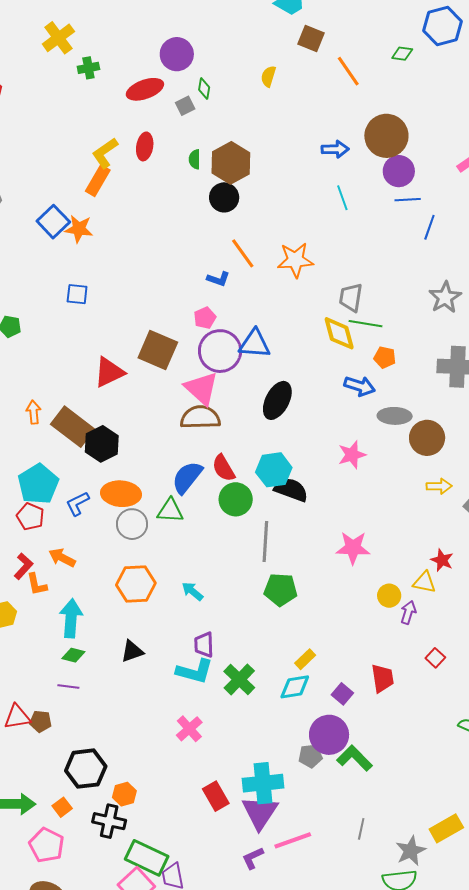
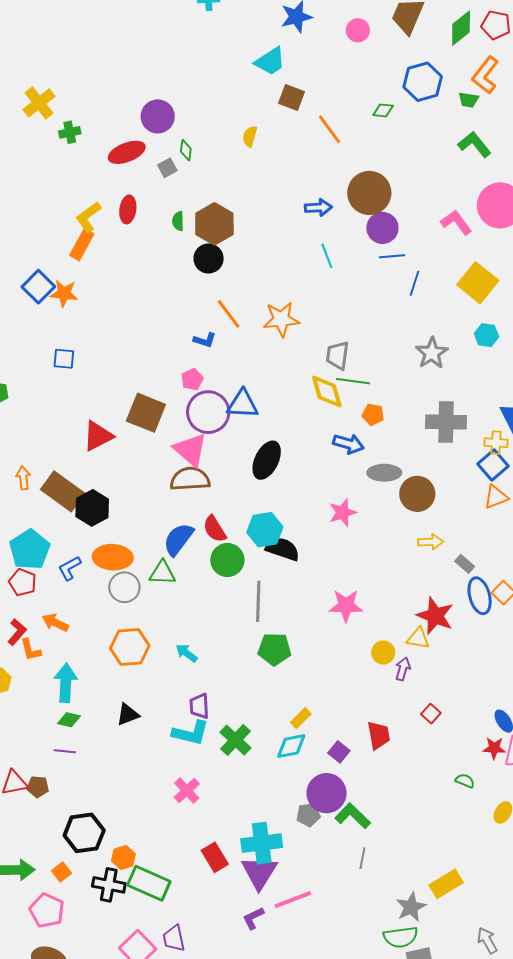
red star: (442, 560) -> (435, 616), size x1.6
gray line: (361, 829) -> (362, 858), moved
green rectangle: (147, 858) -> (149, 883), moved

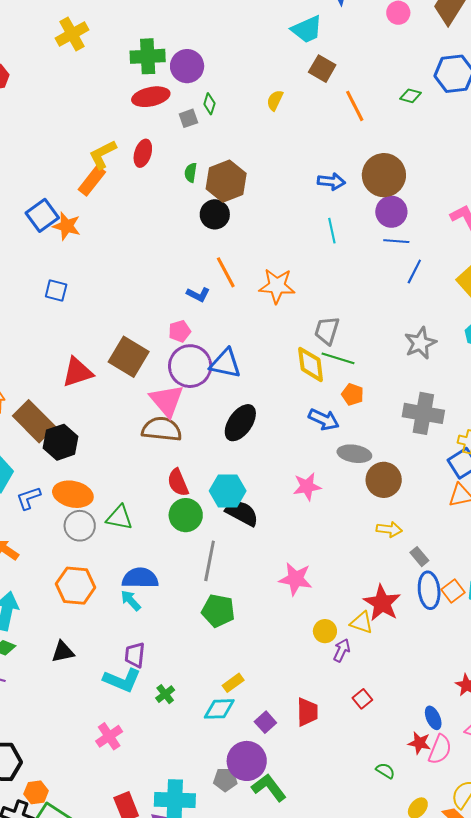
green cross: (70, 132) -> (148, 56), moved, size x1.6
blue semicircle: (178, 539) -> (140, 578), moved, turned 45
green cross: (235, 740) -> (165, 694), size x0.6

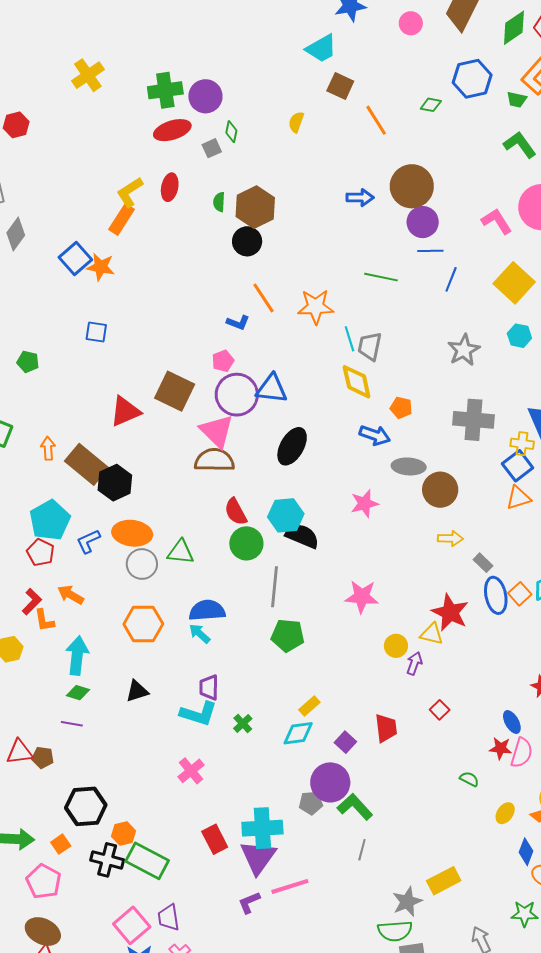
cyan line: (332, 231) -> (349, 339), moved
green line: (338, 358) -> (381, 277), moved

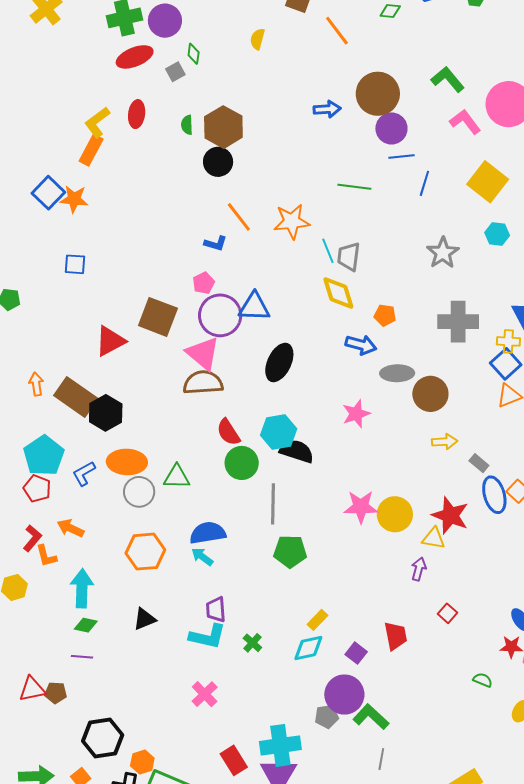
green L-shape: (520, 145) -> (448, 79), moved
yellow circle: (396, 646) -> (395, 514), moved, size x1.5

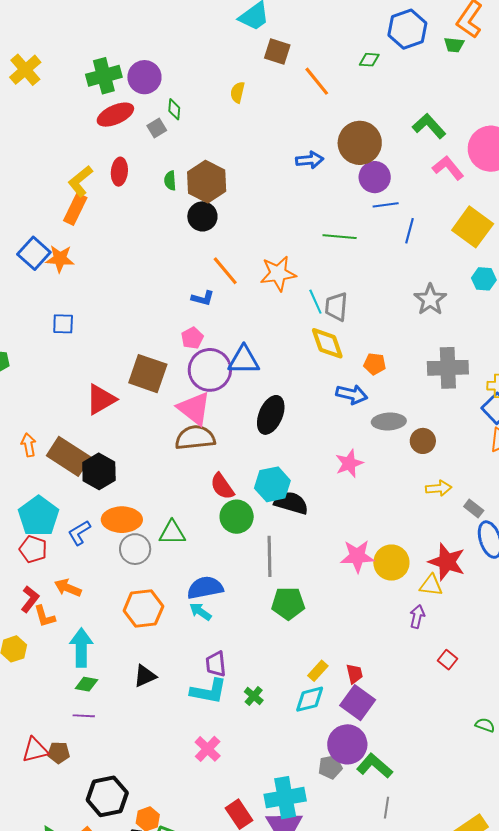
brown circle: (430, 394) -> (423, 441), size x0.7
red trapezoid: (396, 636) -> (355, 674), moved, size x0.7
purple square: (356, 653) -> (358, 703), size x1.6

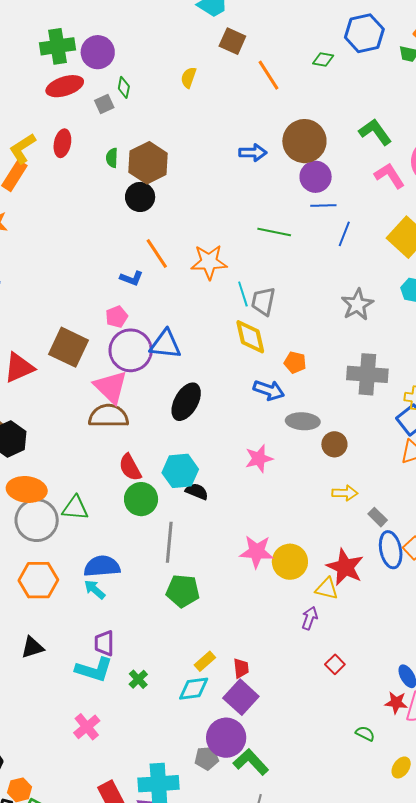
black semicircle: (291, 503) -> (197, 491), size x0.7
gray circle: (135, 549) -> (37, 520), size x1.4

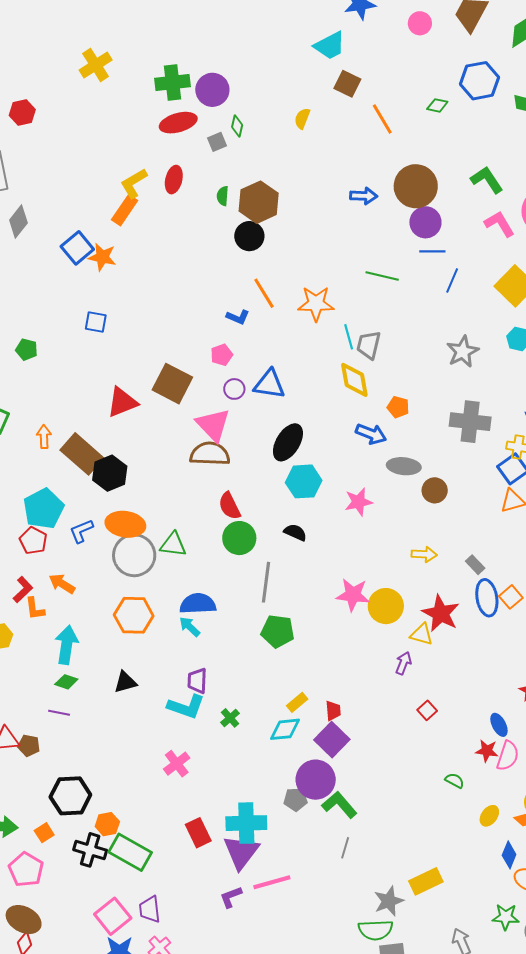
purple circle: (131, 350) -> (234, 389), size x0.5
cyan hexagon: (180, 471) -> (304, 481), moved
yellow arrow: (345, 493) -> (424, 554), moved

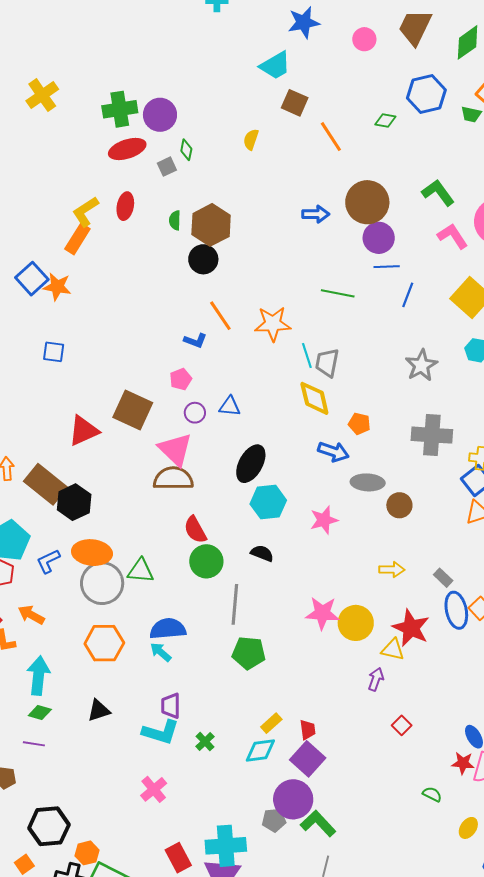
blue triangle: (269, 384) -> (230, 406), size x0.7

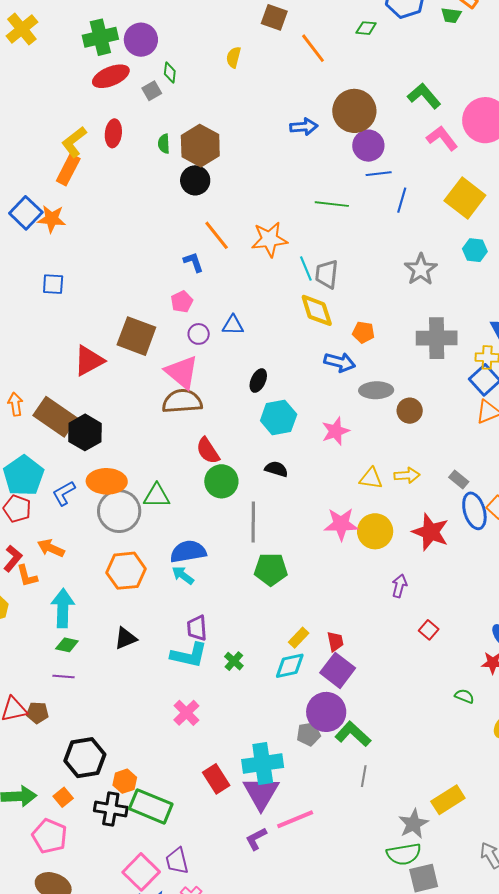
blue L-shape: (195, 341) -> (193, 262), turned -125
black ellipse: (251, 464) -> (258, 381), size x0.6
yellow triangle: (393, 650) -> (371, 478), moved

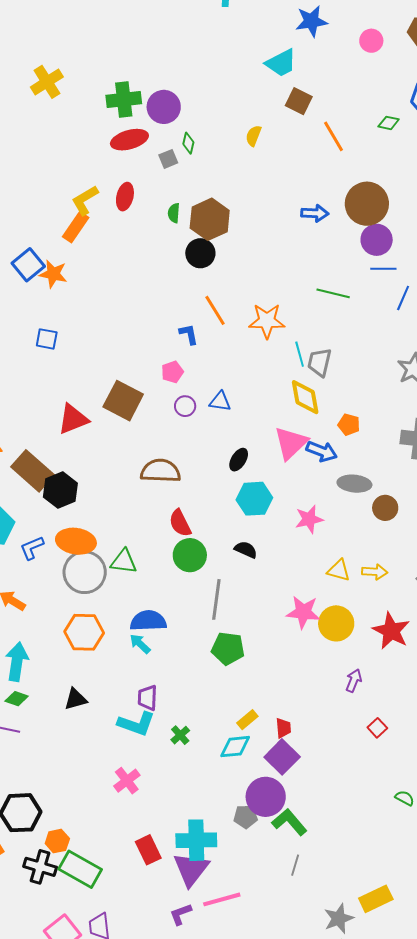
pink triangle: (182, 372) -> (291, 443), moved, turned 30

